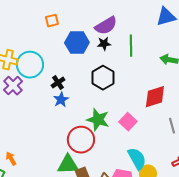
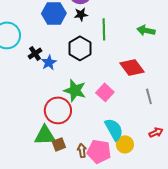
green line: (131, 46) -> (104, 29), moved
red diamond: (155, 97) -> (132, 67), turned 70
blue star: (61, 100) -> (49, 62), moved

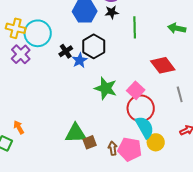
black hexagon: (80, 48) -> (94, 46), moved
red circle: (58, 110) -> (141, 108), moved

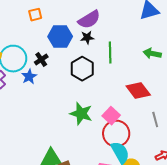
black hexagon: (94, 46) -> (82, 69), moved
black cross: (66, 51) -> (41, 60), moved
blue star: (80, 60) -> (29, 77), moved

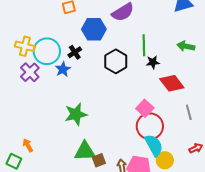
black star: (87, 38) -> (153, 62), moved
green star: (81, 114) -> (76, 114), moved, turned -30

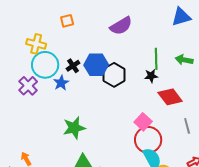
blue hexagon: (94, 29) -> (96, 65), moved
green line: (144, 45) -> (156, 59), moved
yellow cross: (25, 46) -> (36, 44), moved

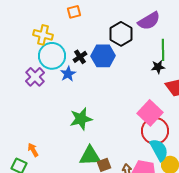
purple semicircle: (121, 26) -> (149, 21), moved
black hexagon: (114, 75) -> (121, 34), moved
pink square: (143, 122) -> (150, 113), size x1.4

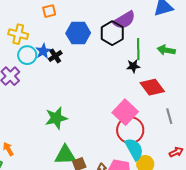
black hexagon: (121, 34) -> (112, 33), moved
cyan circle: (52, 56) -> (27, 55), size x0.7
blue hexagon: (103, 56) -> (78, 33), moved
blue star: (68, 74) -> (43, 51), moved

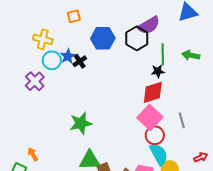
red diamond: (152, 87) -> (153, 92), moved, turned -70
gray line: (169, 116) -> (182, 120), moved
red circle: (130, 130) -> (155, 135), size x0.7

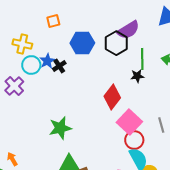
red diamond: (153, 92) -> (112, 97), moved, turned -35

